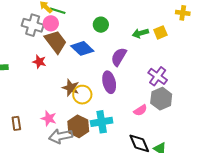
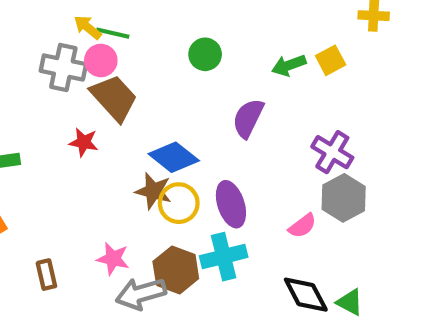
blue diamond: (82, 48) -> (174, 157), moved
purple ellipse: (109, 82) -> (231, 204), moved

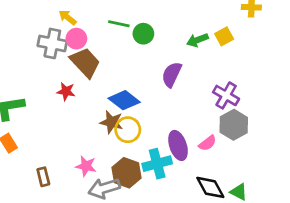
green line: (113, 33) -> (119, 24), moved
purple ellipse: (231, 204) -> (178, 145), moved

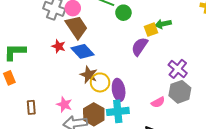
yellow square: (224, 36) -> (151, 30), moved
blue diamond: (124, 100) -> (83, 51), moved
purple ellipse: (178, 145) -> (119, 90), moved

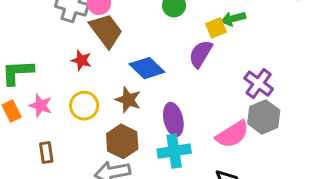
blue diamond: (83, 51) -> (147, 68), moved
yellow circle: (100, 82) -> (84, 106), moved
pink semicircle: (158, 102) -> (232, 134), size x1.6
pink star: (64, 104) -> (41, 105), moved
brown hexagon: (94, 114) -> (122, 141), moved

